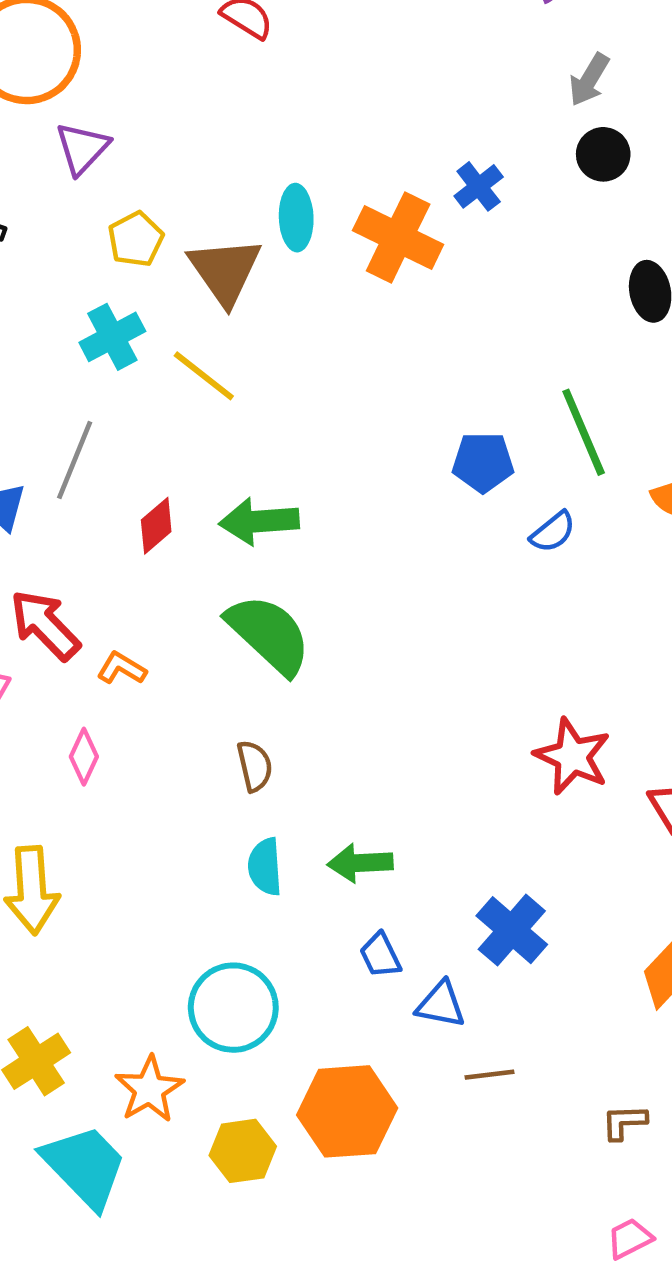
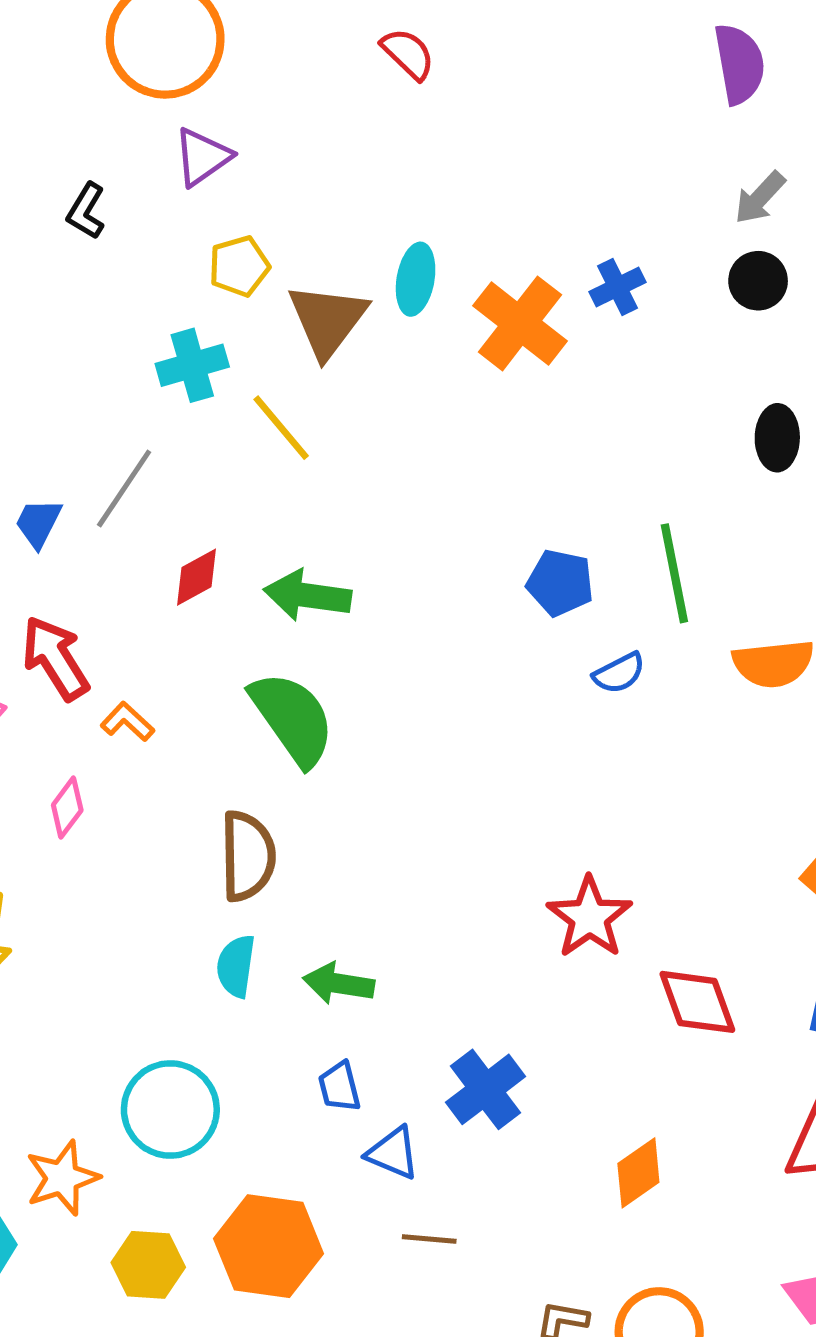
brown semicircle: (255, 766) -> (248, 856), size x1.6

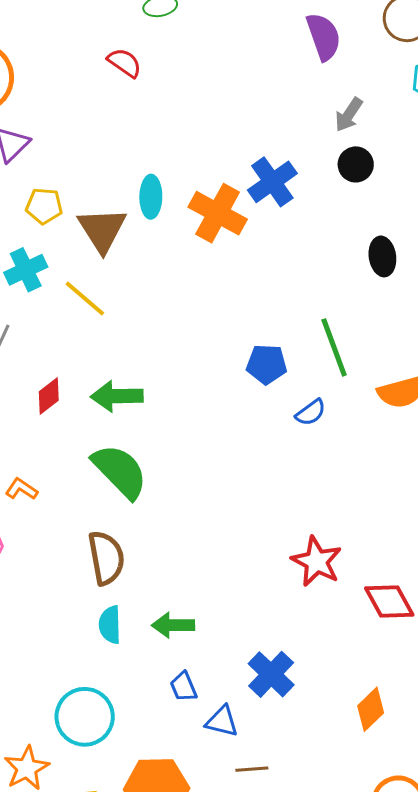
yellow pentagon: (239, 266) -> (44, 206), turned 30
blue cross: (618, 287) -> (272, 182), size x1.5

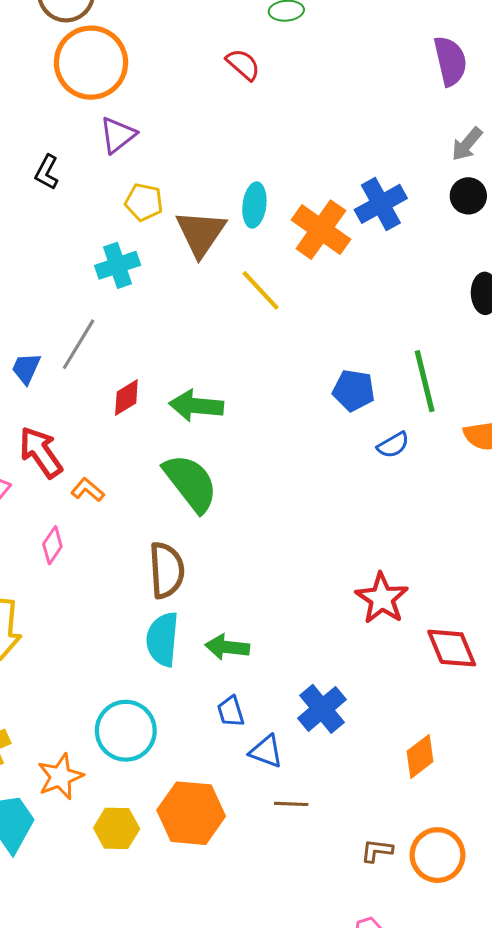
yellow line: (85, 298) -> (261, 290), moved
cyan semicircle: (110, 625) -> (163, 639), size x1.4

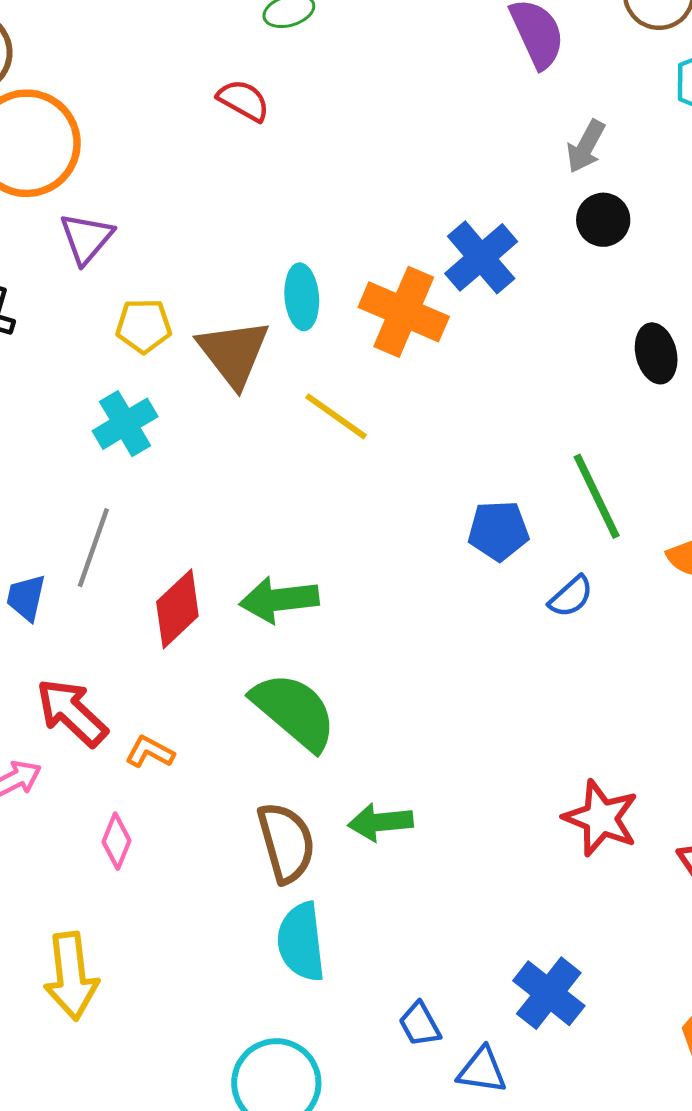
red diamond: (126, 397) -> (177, 609), size x1.4
green arrow: (227, 647) -> (380, 822), moved

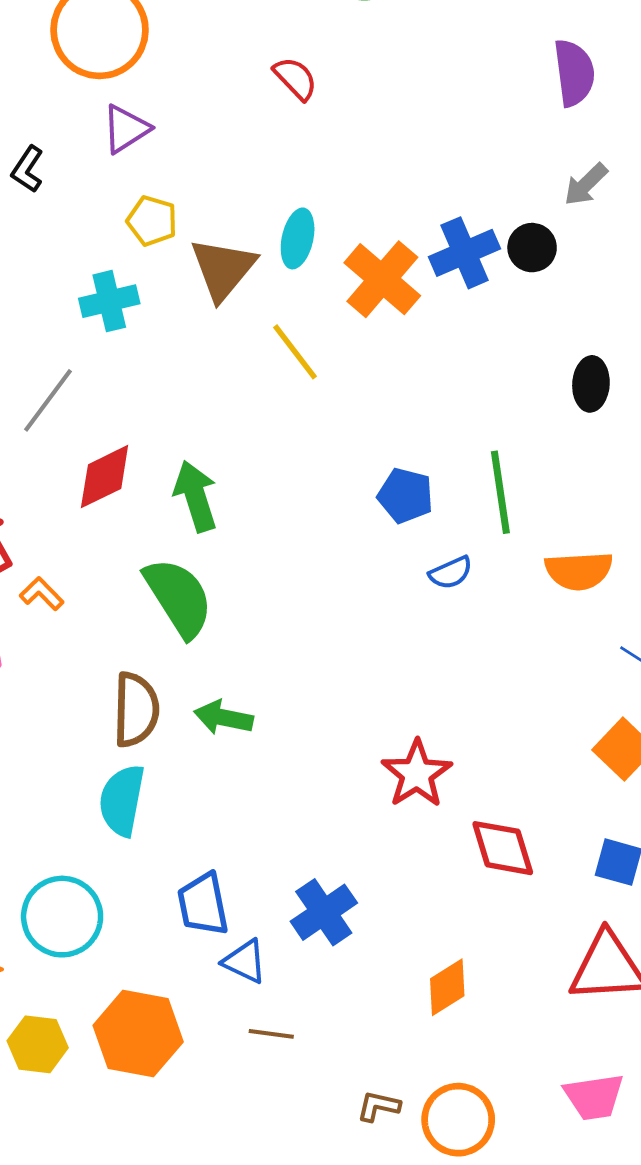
red semicircle: (243, 100) -> (295, 78), moved
black circle: (603, 220) -> (532, 248), moved
green arrow: (279, 600) -> (196, 496), turned 62
blue trapezoid: (420, 1024) -> (203, 904), size x1.5

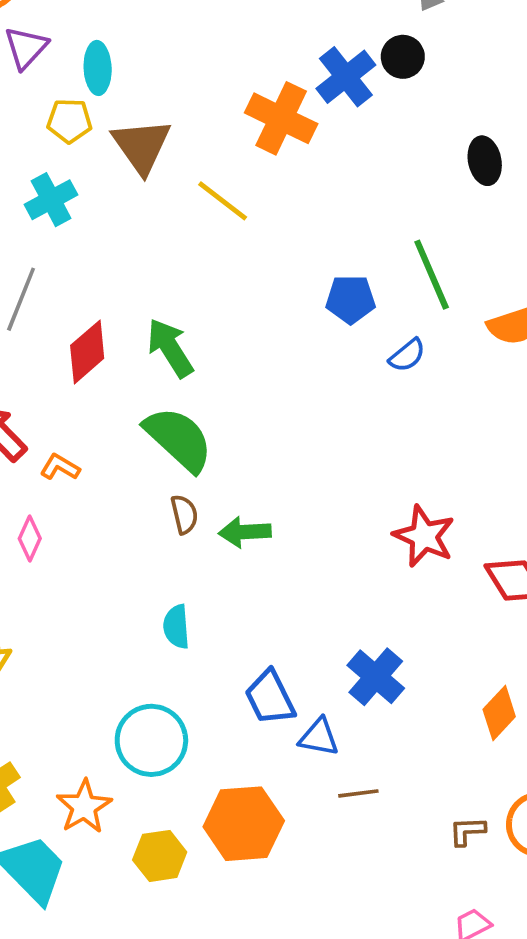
cyan ellipse: (298, 238) -> (98, 68), moved
brown semicircle: (136, 710) -> (184, 514), moved, size x0.6
cyan semicircle: (122, 800) -> (176, 627), size x0.7

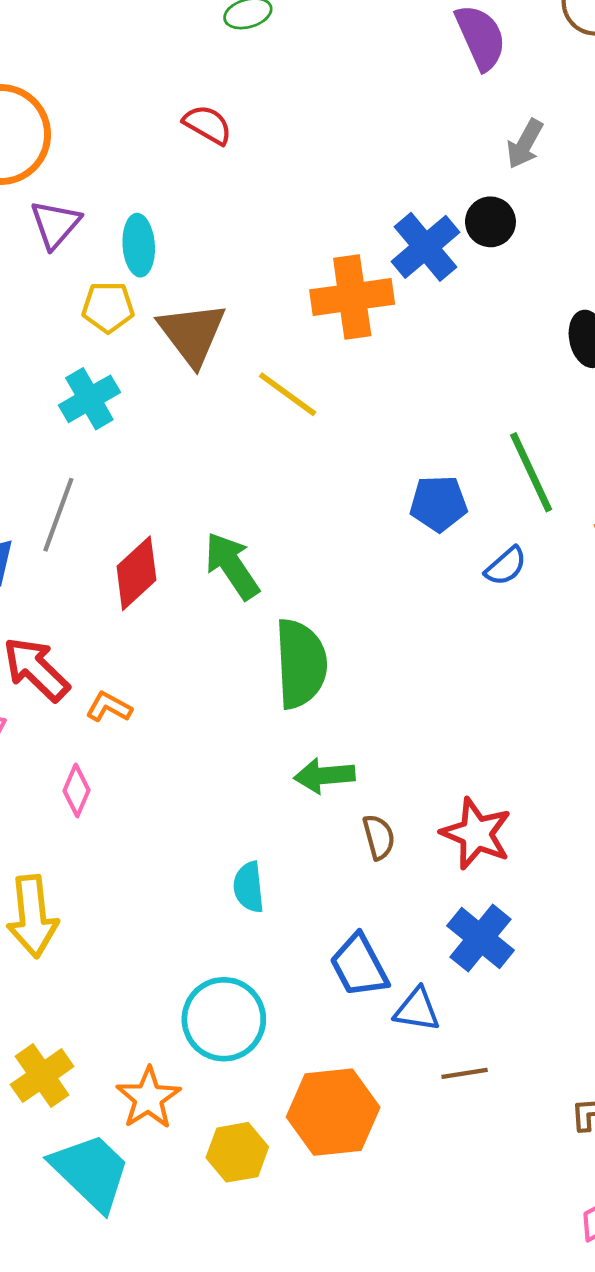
orange cross: (281, 118) -> (352, 297), turned -32
green semicircle: (179, 439) -> (301, 664), moved, turned 46
brown semicircle: (184, 514) -> (379, 837), moved
red star: (424, 536) -> (476, 834), moved

